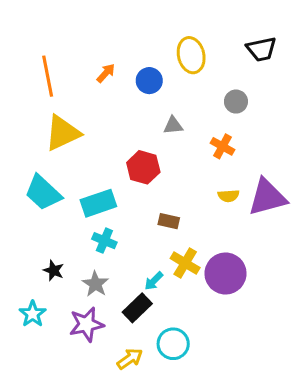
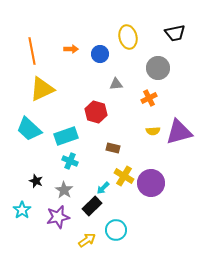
orange arrow: (106, 73) -> (71, 49), turned 48
gray circle: (236, 102) -> (158, 68), size x1.5
orange cross: (223, 146) -> (149, 98), turned 35

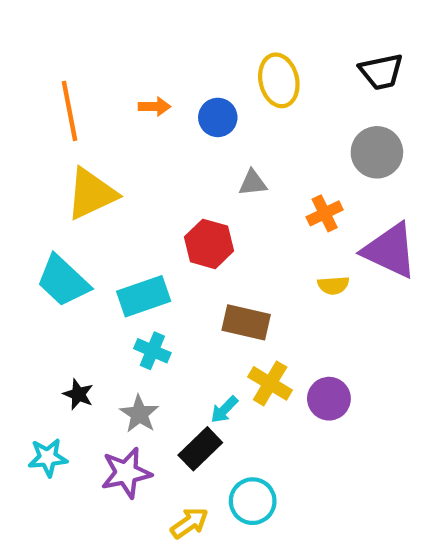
gray circle: (158, 68) -> (377, 152), moved
purple triangle: (179, 132) -> (390, 250), moved, turned 40
brown rectangle: (113, 148) -> (246, 322), size x1.5
purple circle: (151, 183) -> (329, 399), size x0.7
cyan star: (22, 210) -> (48, 458), turned 30

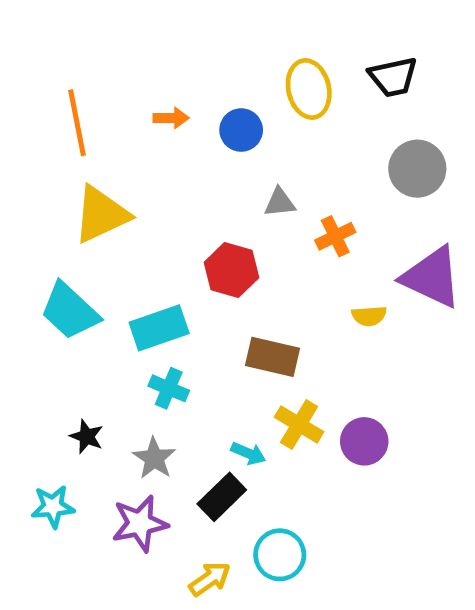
black trapezoid: (381, 72) -> (393, 77), moved
orange cross: (325, 213) -> (335, 236), moved
cyan arrow: (224, 410) -> (248, 453), turned -112

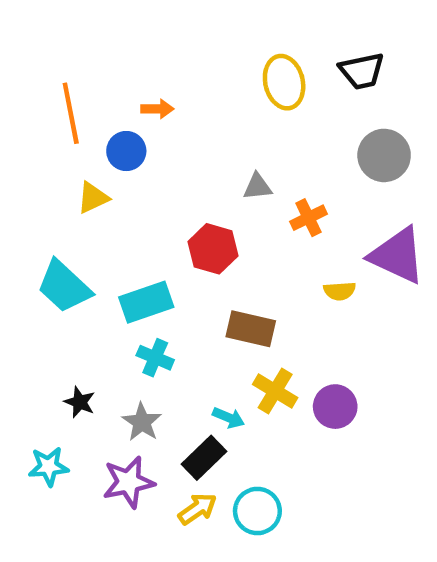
blue circle: (241, 130) -> (126, 151), moved
yellow triangle: (101, 214) -> (93, 198), size x0.6
yellow arrow: (210, 579) -> (197, 509), moved

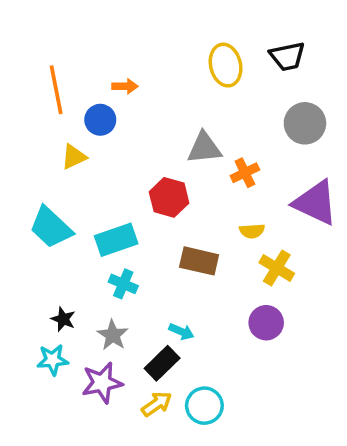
gray triangle: (257, 187) -> (204, 148), size x1.5
yellow semicircle: (340, 291) -> (252, 231), moved
yellow cross: (275, 391) -> (277, 268), moved
cyan star: (49, 467) -> (53, 360), moved

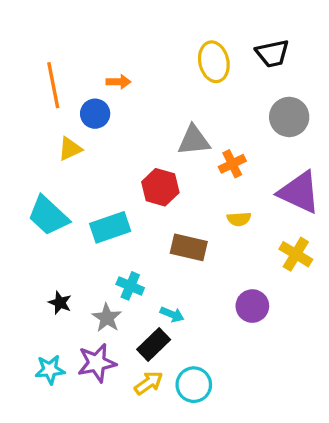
yellow cross: (277, 268) -> (296, 254), moved
cyan cross: (123, 284) -> (130, 286), moved
cyan star: (53, 360) -> (50, 370), moved

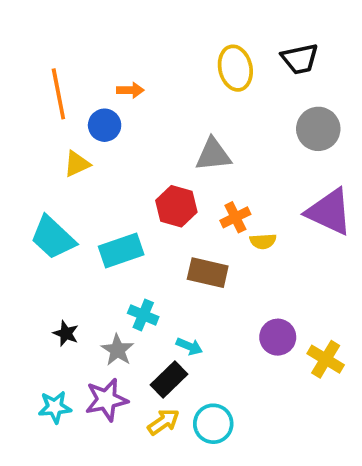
orange cross: (232, 164) -> (235, 217), moved
yellow cross: (296, 254) -> (326, 359), moved

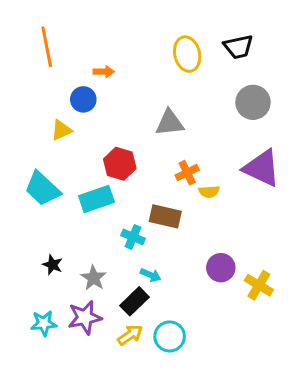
orange line: (58, 94) -> (47, 47), moved
red hexagon: (176, 206) -> (120, 164), moved
cyan cross: (143, 315) -> (133, 237), moved

